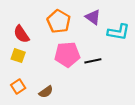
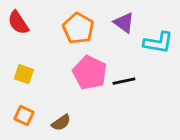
red semicircle: (21, 34) -> (18, 23), moved
pink pentagon: (67, 54) -> (90, 73), turned 30
orange square: (18, 86) -> (24, 115), turned -32

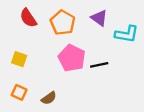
red semicircle: (18, 23) -> (28, 18), moved

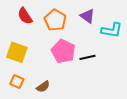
yellow square: (19, 59) -> (17, 52), size x1.5

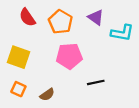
pink pentagon: (63, 51) -> (69, 56), turned -30
black line: (87, 57) -> (96, 82), moved

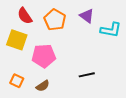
pink pentagon: (69, 56) -> (44, 56), moved
yellow square: (18, 57) -> (17, 40), moved

